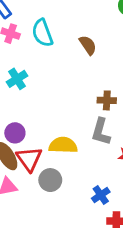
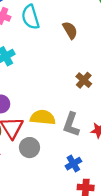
brown cross: (107, 100) -> (84, 80), turned 35
gray L-shape: (101, 132) -> (71, 124), moved

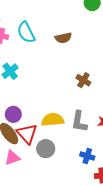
brown semicircle: (70, 30) -> (63, 38), turned 119
blue cross: (73, 164) -> (87, 156), turned -32

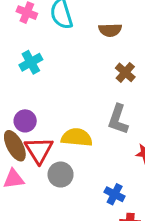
brown cross: (83, 80) -> (125, 72), moved
gray L-shape: (79, 122) -> (118, 119), moved

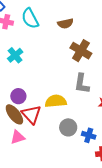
brown cross: (125, 72) -> (81, 51), size x1.5
gray circle: (61, 175) -> (68, 127), moved

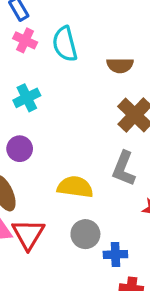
purple circle: (18, 96) -> (20, 149), moved
red triangle: (31, 114) -> (28, 234), moved
blue cross: (89, 135) -> (115, 254), turned -32

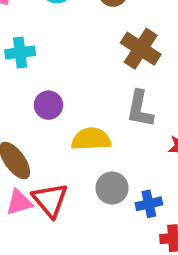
cyan cross: (27, 98) -> (20, 53), turned 30
purple circle: (20, 149) -> (48, 105), moved

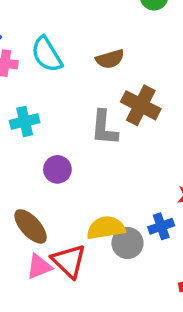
gray L-shape: (140, 109) -> (104, 128), moved
yellow semicircle: (91, 139) -> (106, 228), moved
blue cross: (149, 204) -> (161, 226), moved

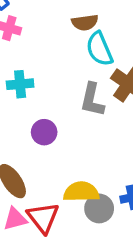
cyan semicircle: (47, 54) -> (99, 49), moved
brown semicircle: (110, 59) -> (85, 22), moved

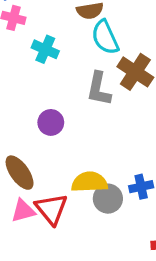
cyan cross: (20, 84) -> (45, 49), moved, turned 30

